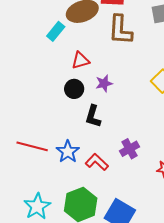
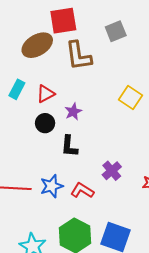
cyan rectangle: (56, 31) -> (17, 89), moved
blue star: (68, 152) -> (52, 186), turned 30

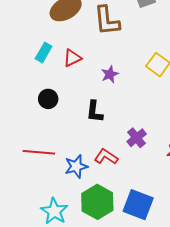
purple star: (73, 112) -> (110, 74), moved
black circle: (45, 123) -> (48, 99), moved
blue star: (52, 186) -> (76, 166), moved

